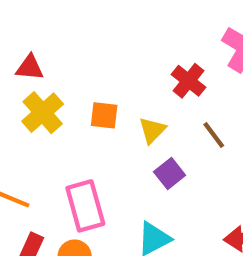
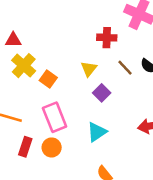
red cross: (189, 81) -> (107, 38), turned -30
orange square: (104, 115) -> (48, 79), moved, turned 35

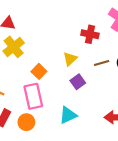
brown line: (125, 68) -> (102, 63), turned -72
orange square: (48, 79) -> (39, 71), moved

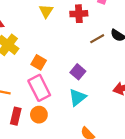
yellow triangle: (70, 59) -> (46, 11), moved
purple square: (78, 82) -> (78, 72), moved

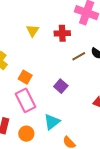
cyan triangle: (77, 97) -> (52, 122), moved
orange circle: (39, 115) -> (26, 134), moved

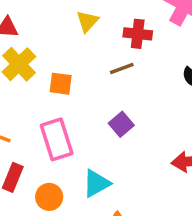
brown line: (79, 56) -> (122, 69), moved
orange square: (25, 77) -> (61, 84), moved, turned -32

